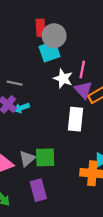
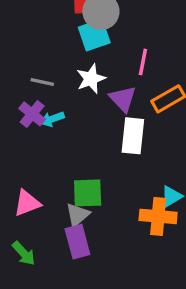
white star: (63, 79) -> (91, 79), moved, turned 30
purple triangle: (83, 90) -> (123, 99), moved
gray triangle: (27, 159) -> (77, 215), moved

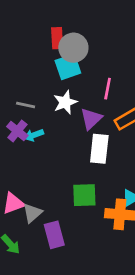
purple triangle: (123, 99) -> (91, 119), turned 30
green square: (88, 193) -> (84, 195), moved
gray triangle: (77, 215) -> (32, 213), moved

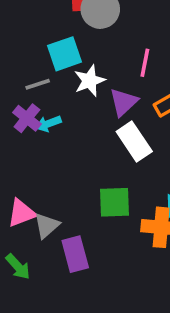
cyan square: (68, 67) -> (64, 54), moved
gray line: (26, 105) -> (38, 84), turned -30
white rectangle: (99, 149) -> (134, 141), turned -40

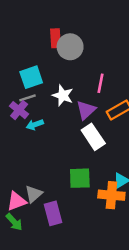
cyan square: (64, 54) -> (31, 77), moved
white star: (90, 81) -> (63, 95), turned -30
purple cross: (27, 118) -> (19, 110), moved
pink triangle: (22, 213) -> (17, 201), moved

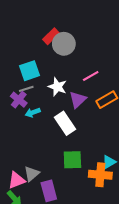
red rectangle: (55, 38) -> (51, 36), turned 49
pink line: (101, 83) -> (91, 76), turned 49
white rectangle: (93, 137) -> (65, 123), moved

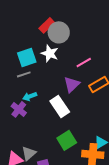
white star: (57, 87) -> (50, 53), moved
purple cross: (19, 100) -> (19, 109), moved
green square: (72, 160) -> (67, 140), turned -30

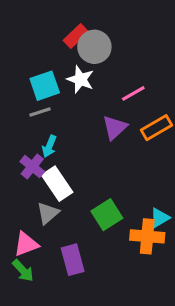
cyan arrow: (30, 96) -> (49, 146), turned -48
white rectangle: (60, 106) -> (57, 184), moved
gray triangle: (29, 153) -> (48, 213), moved

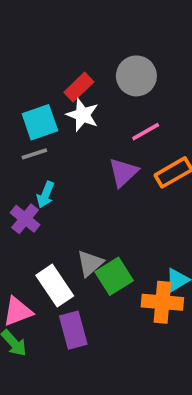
red rectangle: (76, 36) -> (79, 87), moved
gray circle: (94, 47) -> (136, 76), moved
white rectangle: (57, 184) -> (55, 286), moved
gray triangle: (48, 213) -> (90, 263), moved

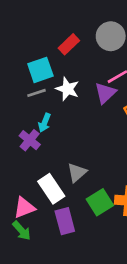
white star: (83, 115) -> (67, 89), moved
purple triangle: (123, 172) -> (105, 93), moved
green square: (114, 276) -> (100, 202), moved

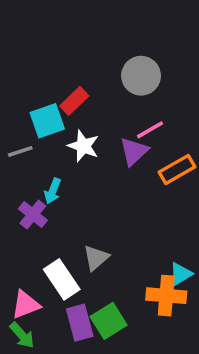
red rectangle: (69, 44) -> (74, 101), moved
gray line: (36, 93) -> (20, 151), moved
green square: (100, 202) -> (109, 321), moved

